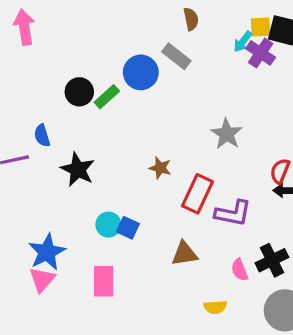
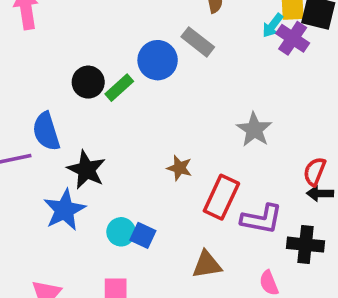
blue semicircle: (42, 136) -> (46, 131), size x1.5
blue star: (47, 252) -> (64, 210), moved
black cross: (272, 260) -> (305, 245), moved, turned 32

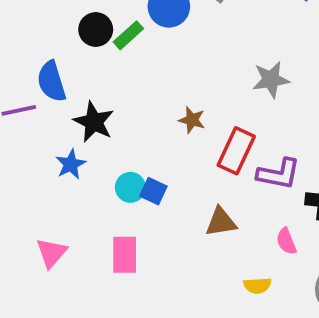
gray star: (254, 130) -> (271, 80), turned 30
blue star: (64, 210) -> (71, 164), size x0.7

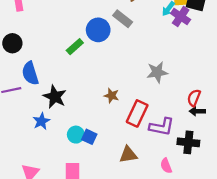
black circle: (96, 29) -> (12, 43), moved

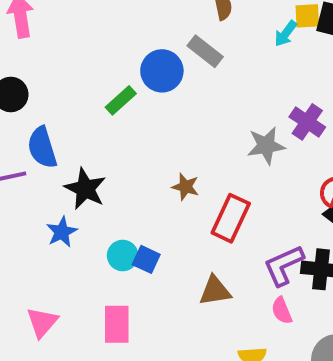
purple cross: (181, 17) -> (307, 122), moved
purple L-shape: (162, 127) -> (284, 265), moved, turned 145

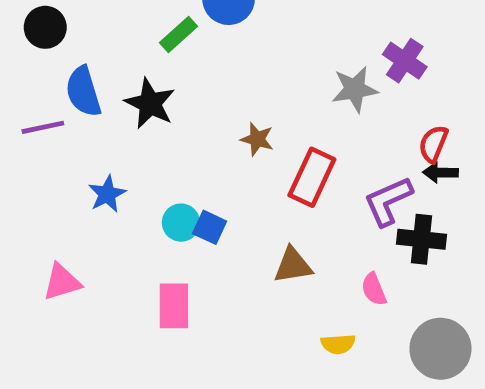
black star: (85, 189) -> (150, 103), moved
purple L-shape: (284, 265) -> (388, 201), moved
pink triangle: (42, 322) -> (62, 282), moved, turned 32

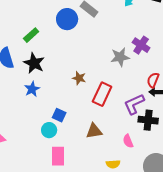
green rectangle: (179, 34) -> (31, 35), moved
blue star: (107, 194) -> (32, 89), moved
cyan circle: (181, 223) -> (49, 130), moved
pink rectangle: (174, 306) -> (58, 156), moved

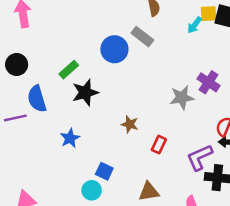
black star: (34, 63) -> (85, 92), moved, turned 30
red rectangle: (102, 94) -> (159, 145), size x0.6

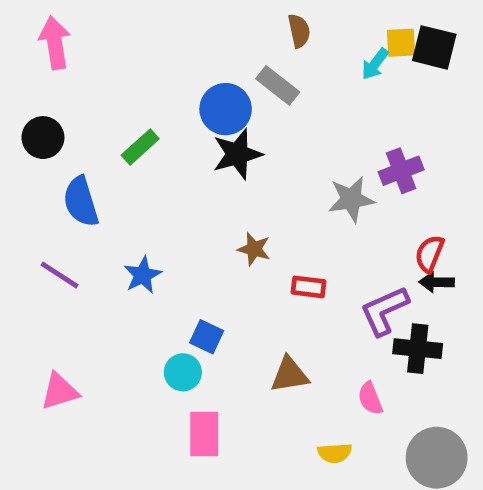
purple cross: (208, 82) -> (401, 171), turned 35
black star: (85, 92) -> (237, 154), moved
purple line: (15, 118) -> (60, 275), moved, turned 45
red rectangle: (159, 145) -> (309, 287), turned 72

